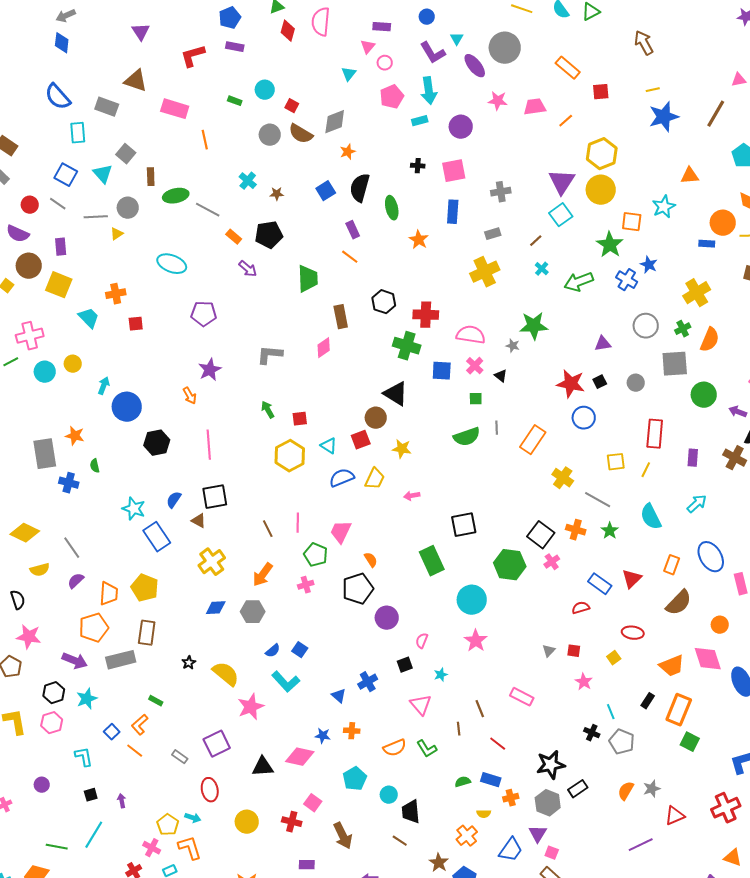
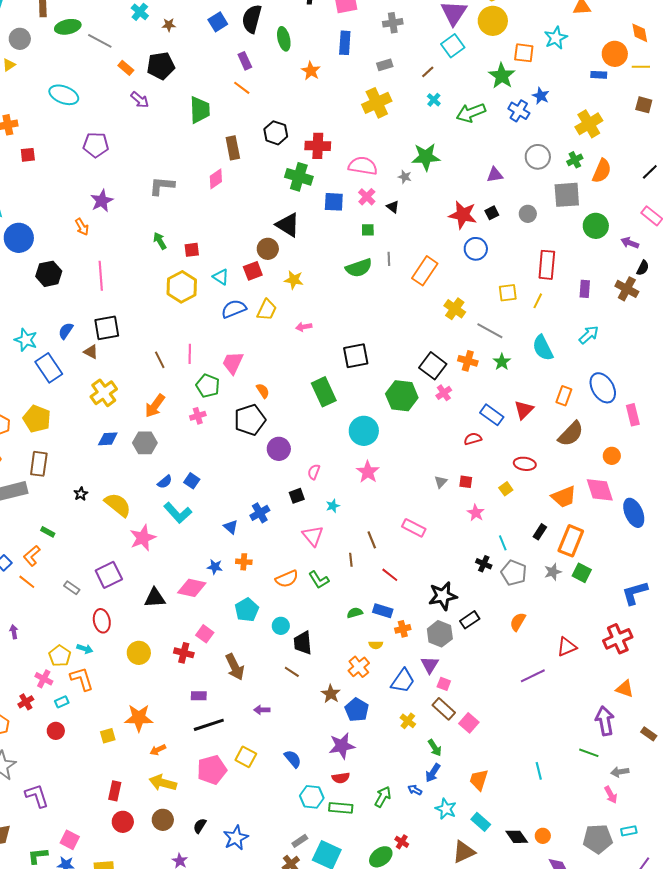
gray star: (652, 789) -> (553, 572), moved

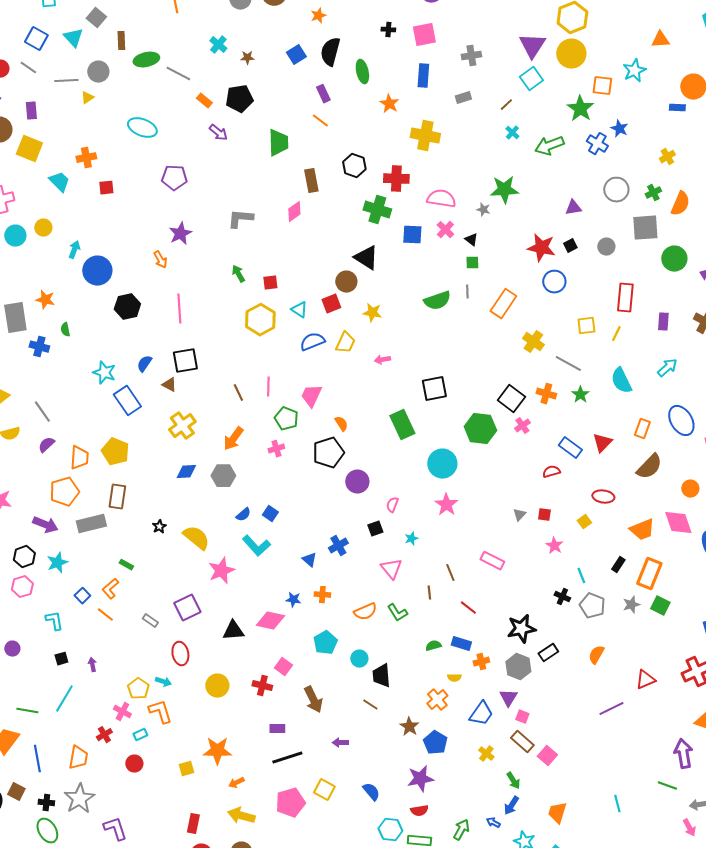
yellow cross: (377, 103) -> (425, 136), moved, turned 36
yellow cross: (589, 124) -> (667, 157), size x0.6
green square: (368, 230) -> (472, 263), moved

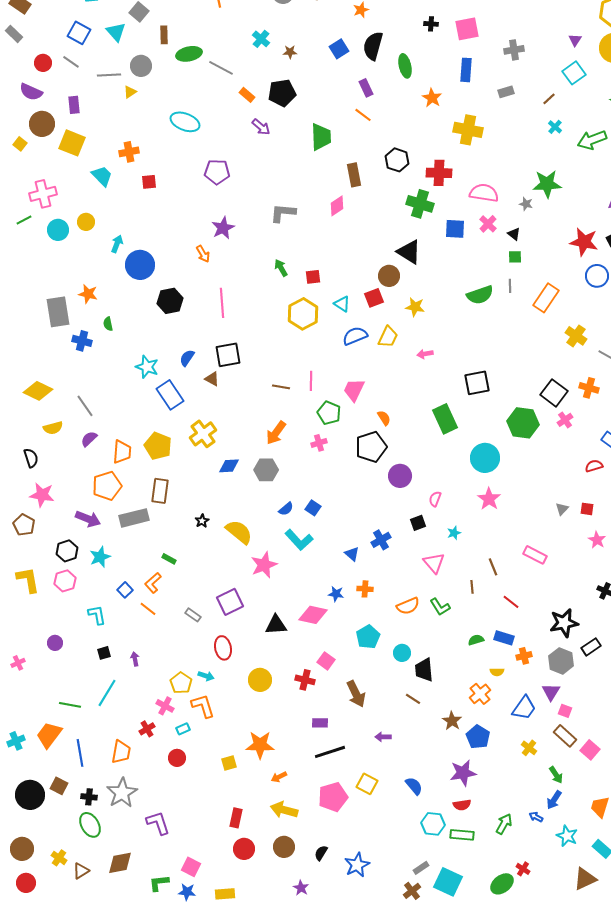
purple triangle: (532, 46) -> (575, 40), size x0.5
brown line: (238, 393) -> (281, 387), turned -54
yellow cross: (182, 426) -> (203, 434), moved

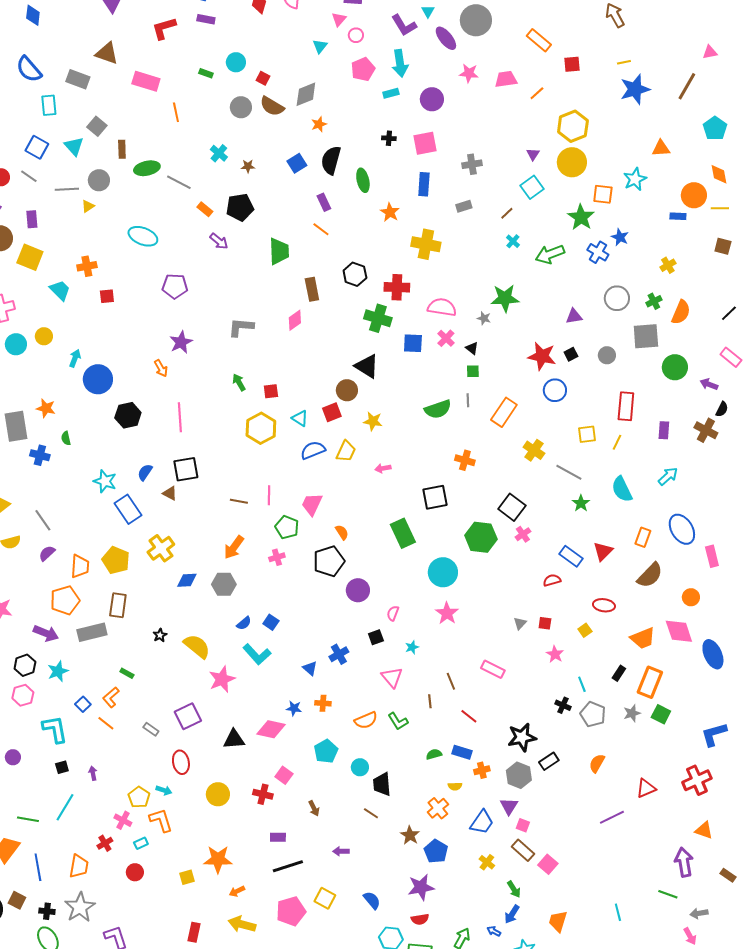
orange cross: (589, 388) -> (465, 460), moved
cyan L-shape: (97, 615) -> (55, 729), size x1.4
brown arrow: (356, 694) -> (314, 808), size x0.6

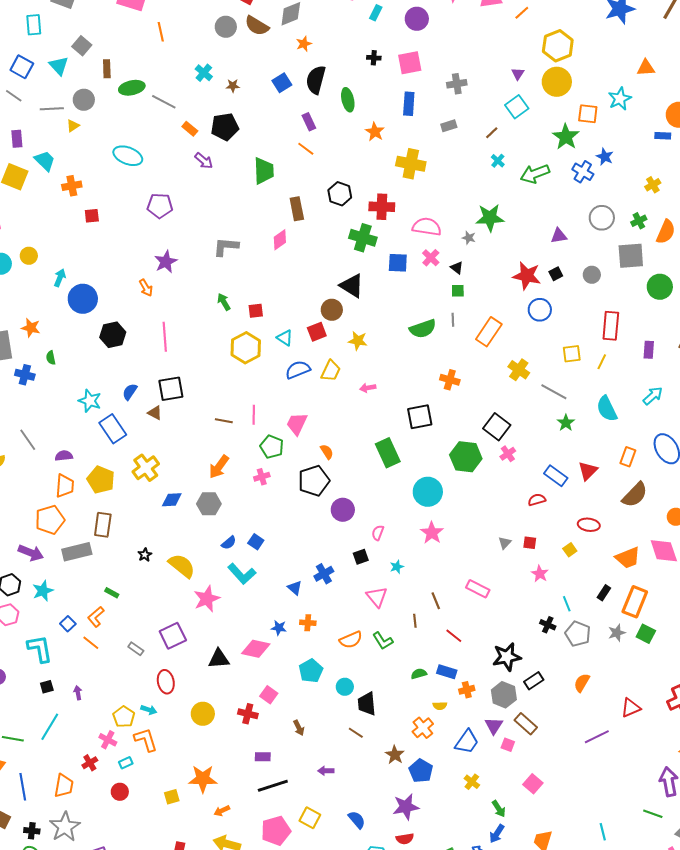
cyan rectangle: (391, 93) -> (376, 13), turned -49
cyan trapezoid: (60, 290) -> (45, 161), moved
purple semicircle: (47, 553) -> (64, 456), moved, turned 36
brown rectangle: (523, 850) -> (526, 724), moved

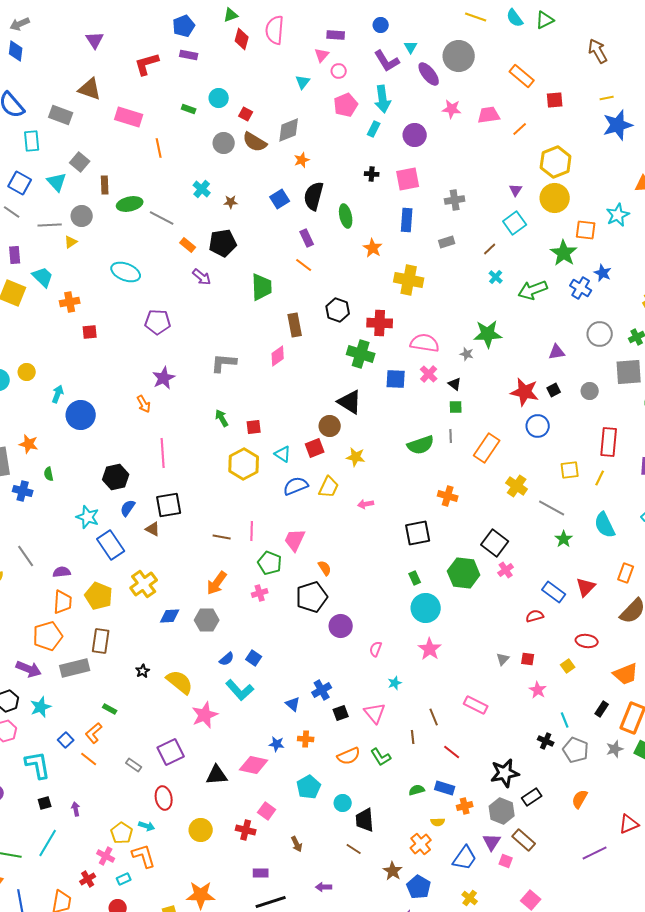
black hexagon: (113, 335) -> (116, 477), moved
green rectangle: (388, 453) -> (415, 578), moved, size x0.5
black square: (361, 557) -> (341, 713), moved

